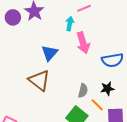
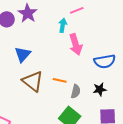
blue triangle: (49, 53) -> (23, 54), moved
orange line: (97, 105) -> (60, 80), moved, turned -32

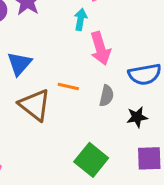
orange line: (60, 80) -> (68, 87), moved
gray semicircle: (76, 91) -> (106, 96), moved

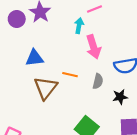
blue triangle: (19, 64) -> (34, 58), turned 42
brown triangle: (35, 105) -> (46, 88), turned 30

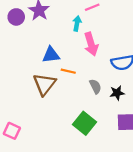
blue triangle: (34, 58) -> (51, 55), moved
gray semicircle: (98, 81) -> (95, 86), moved, turned -40

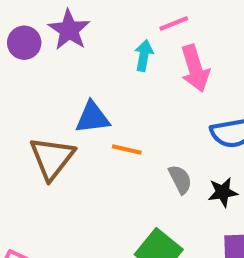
pink arrow: (91, 44) -> (195, 68), moved
brown triangle: (44, 84) -> (52, 158), moved

